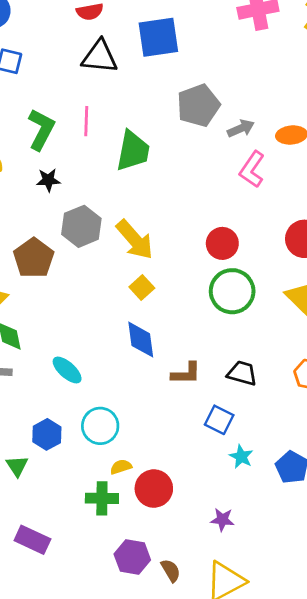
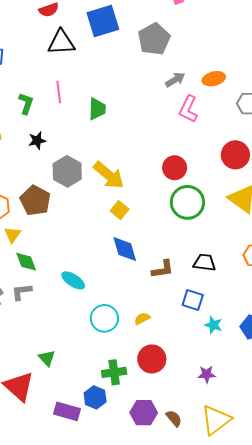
gray pentagon: (198, 105) -> (154, 39), moved
green L-shape: (41, 129) -> (26, 104), size x0.7
green trapezoid: (133, 151) -> (97, 109), size x0.7
blue hexagon: (47, 434) -> (95, 397), moved
yellow semicircle: (121, 467) -> (142, 319), moved

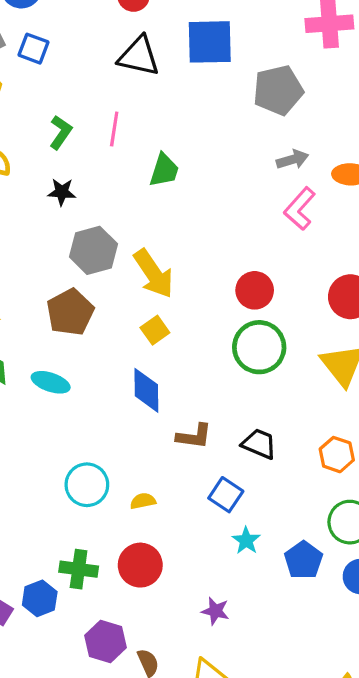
brown pentagon: (35, 201) -> (70, 312), moved
cyan ellipse: (73, 280) -> (51, 382), moved, turned -30

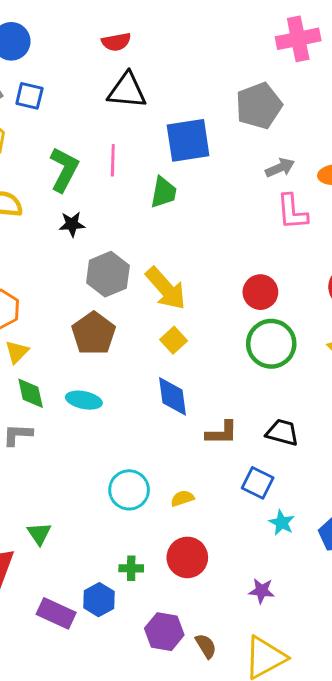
blue square: (210, 42) -> (188, 140), moved
green L-shape: (61, 132) -> (64, 170), size x1.4
pink L-shape: (300, 209) -> (292, 212), turned -39
green cross: (79, 569) -> (131, 568), size x0.7

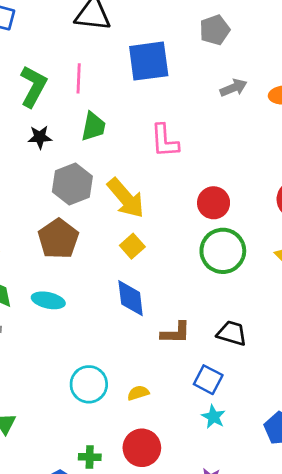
gray pentagon: (259, 106) -> (215, 30), size x0.7
green trapezoid: (163, 192) -> (93, 127), moved
pink L-shape: (292, 212) -> (165, 141), moved
cyan star: (282, 523) -> (213, 417), moved

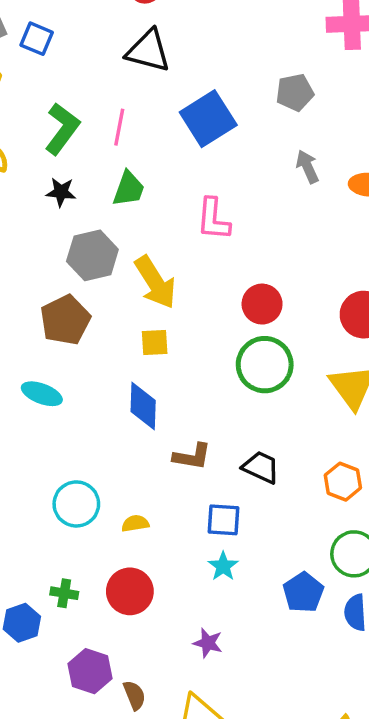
blue square: (149, 61) -> (208, 119), turned -33
gray arrow: (234, 88) -> (307, 167), turned -100
yellow square: (132, 246) -> (155, 342), turned 30
blue square: (208, 380) -> (223, 520), turned -32

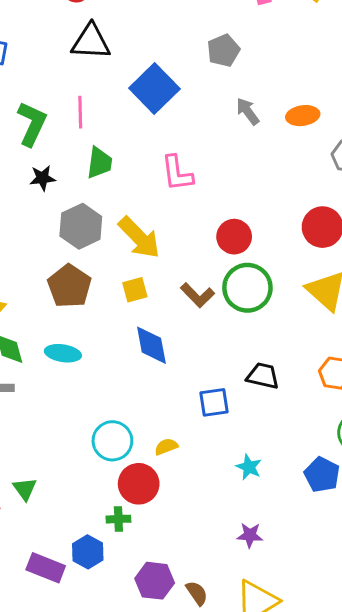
yellow square: (155, 342) -> (135, 290), moved
brown L-shape: (192, 457) -> (197, 295), moved, turned 48
blue square: (223, 520) -> (214, 402), moved
red circle: (130, 591) -> (139, 484), moved

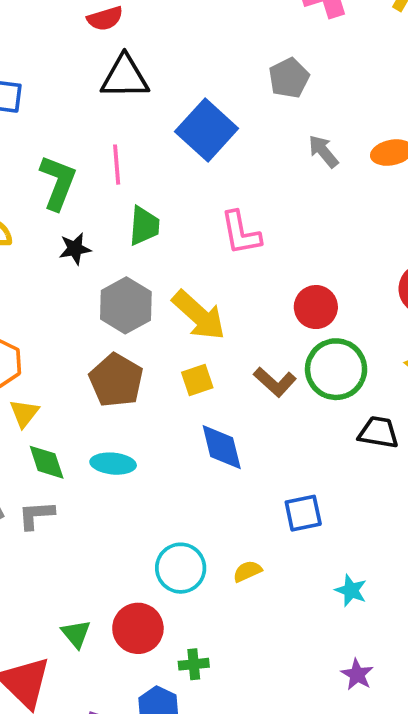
black trapezoid: (263, 376) -> (378, 432), moved
red circle: (139, 484) -> (138, 628), moved
purple star: (250, 535) -> (357, 674), turned 30

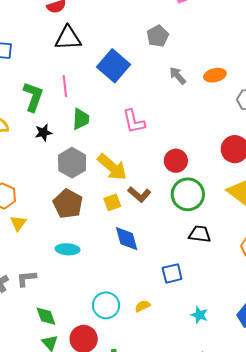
brown L-shape: (275, 382) -> (139, 194), moved
black trapezoid: (378, 432) -> (200, 234), moved
green diamond: (47, 462) -> (46, 316), moved

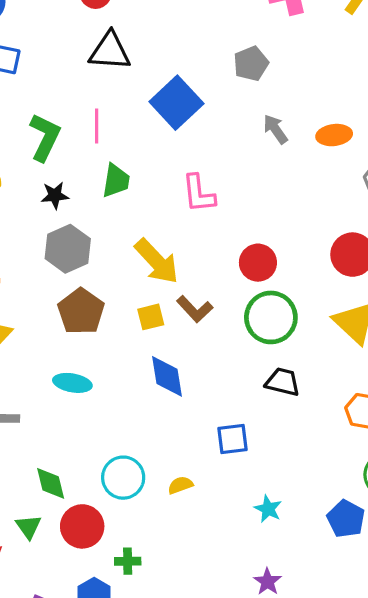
gray hexagon: (72, 163) -> (68, 249), moved
green diamond: (46, 316) -> (51, 483), moved

